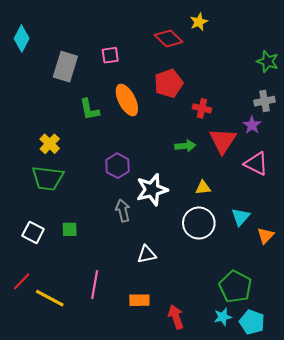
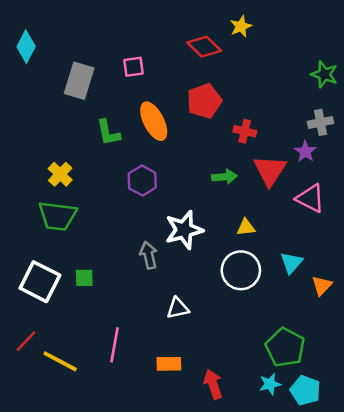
purple hexagon: (117, 166) -> (142, 181), moved
white square: (33, 232) -> (40, 282), size x1.5

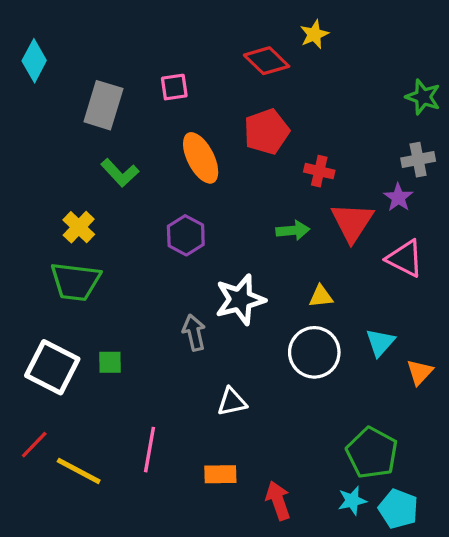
green L-shape: (108, 133) -> (120, 173), moved, turned -32

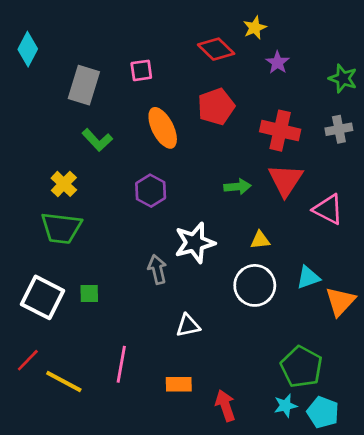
red cross: (319, 171) -> (280, 131), moved, size x1.6
purple star: (398, 197) -> (277, 62), moved
cyan triangle: (380, 342) -> (308, 277), turned 30
orange triangle: (420, 372) -> (340, 301), size x1.4

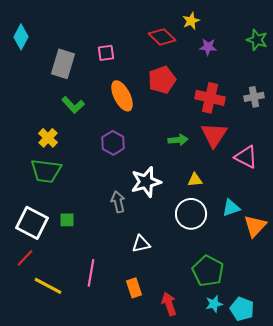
purple star: (277, 62) -> (208, 47), turned -30
green star: (343, 78) -> (257, 40), moved
red line: (28, 360) -> (25, 258), moved
green pentagon: (302, 367) -> (208, 271), moved
orange rectangle: (179, 384) -> (134, 288), turned 72

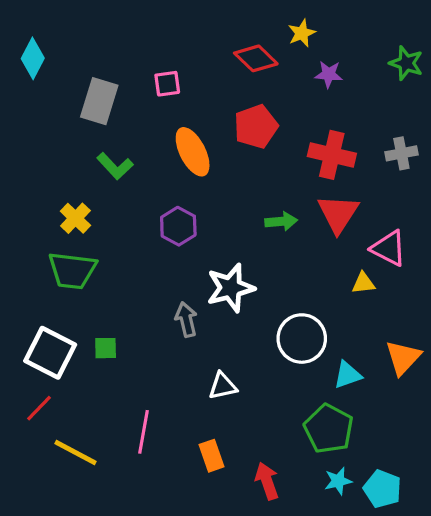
yellow triangle: (195, 180) -> (363, 283), moved
cyan triangle: (231, 208) -> (348, 375), moved

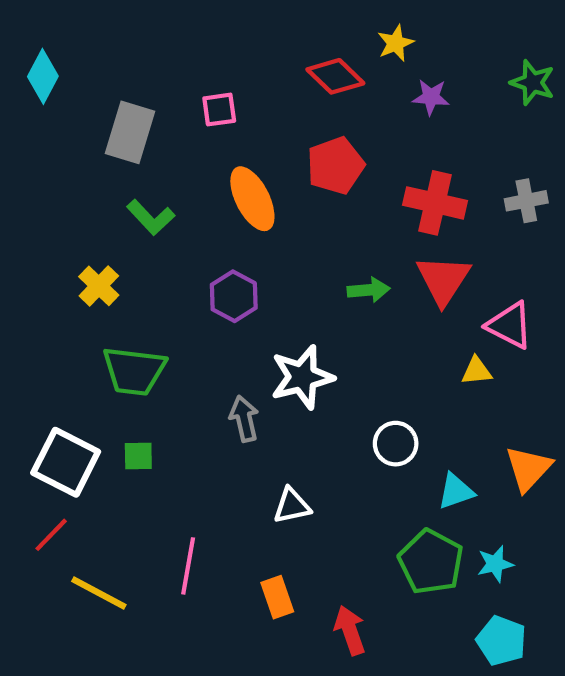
green trapezoid: (72, 270) -> (134, 371), moved
white circle: (302, 339) -> (396, 444), size x0.7
cyan star: (338, 481) -> (495, 564), moved

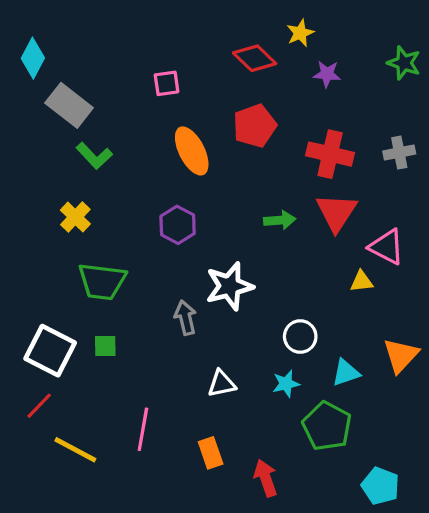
gray rectangle: (130, 132) -> (69, 105), moved, turned -69
green L-shape: (151, 217) -> (94, 156), moved
cyan star: (495, 564) -> (286, 384), moved

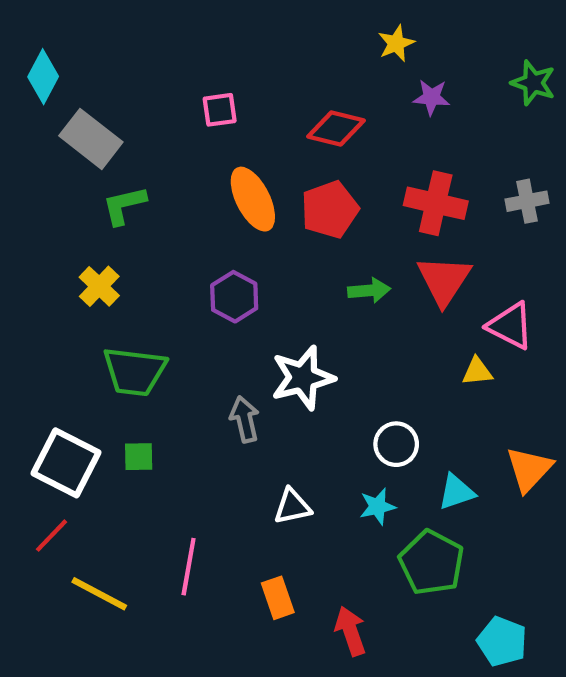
red diamond: (255, 58) -> (336, 128), moved, turned -30
red pentagon: (255, 126) -> (330, 209), moved
green L-shape: (94, 156) -> (124, 205), turned 120

